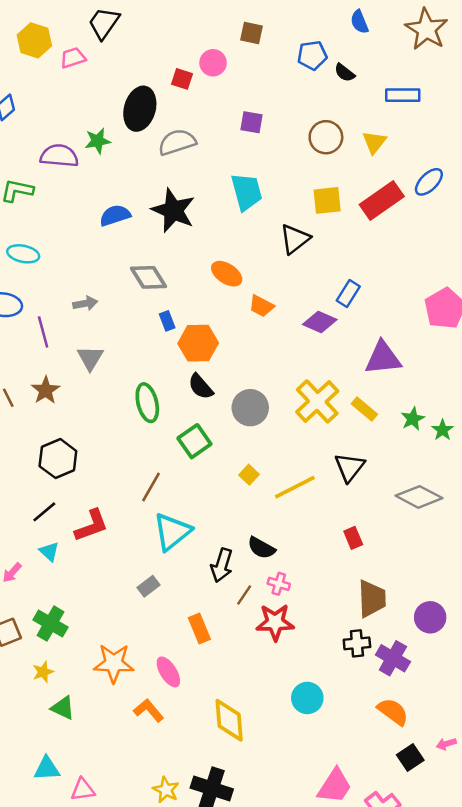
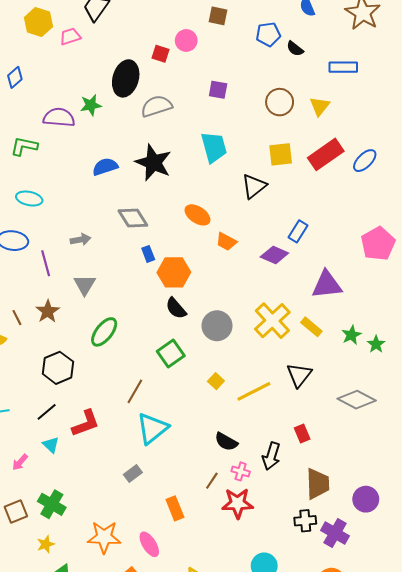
blue ellipse: (429, 182) -> (365, 161), moved
green ellipse: (147, 403) -> (104, 332), moved, turned 52
black arrow: (222, 565) -> (271, 456), moved

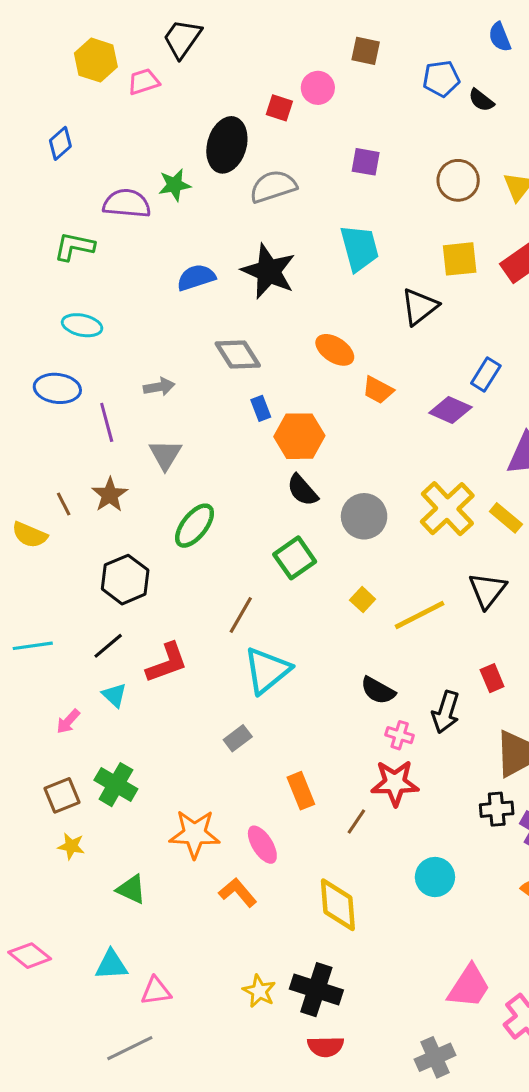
brown line: (212, 481) -> (356, 822), moved
yellow star: (46, 544) -> (71, 846), moved, turned 30

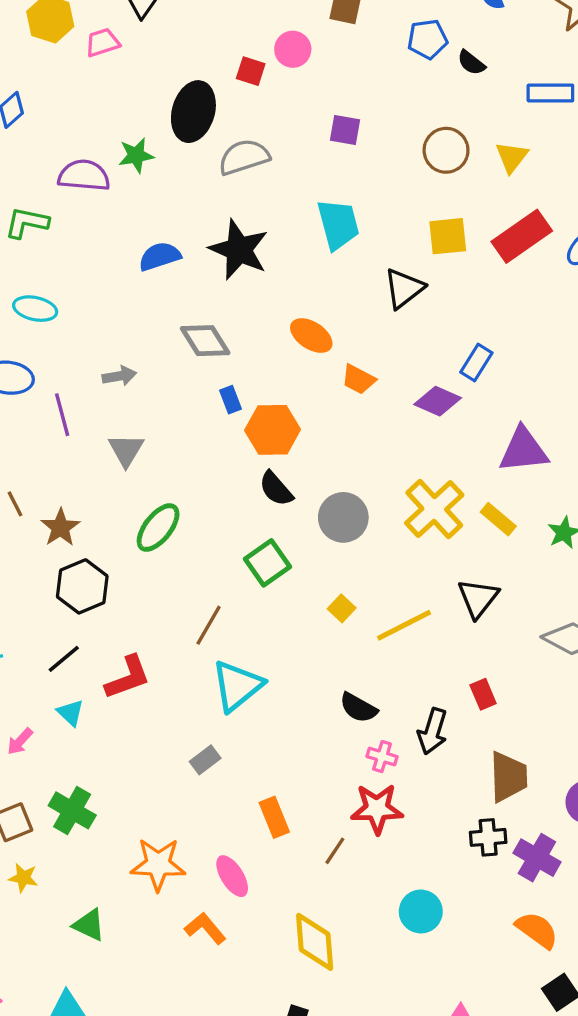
brown star: (110, 495) -> (60, 528), moved

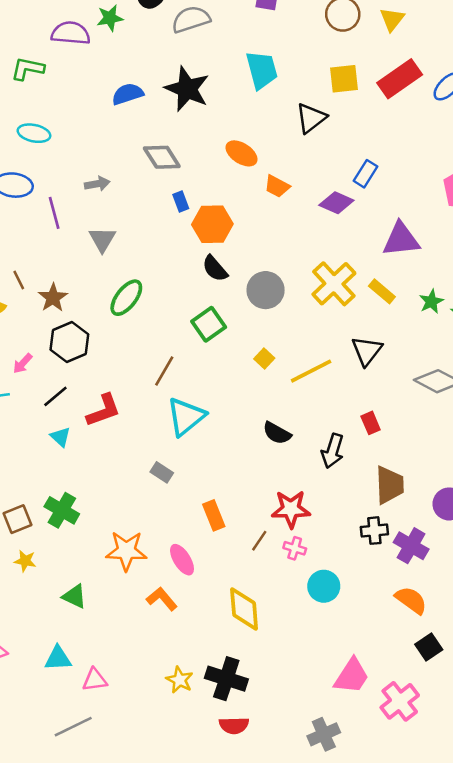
pink arrow: (20, 741) -> (23, 363), moved
pink cross: (382, 757) -> (295, 548), moved
gray rectangle: (205, 760) -> (162, 472), turned 70

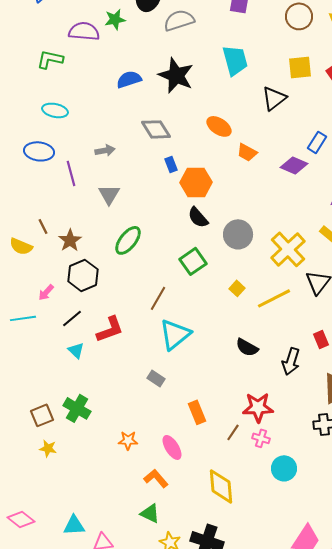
yellow cross: (334, 284) -> (288, 249), moved
orange star: (126, 551) -> (128, 440), size x0.6
green triangle: (74, 596) -> (150, 513), moved

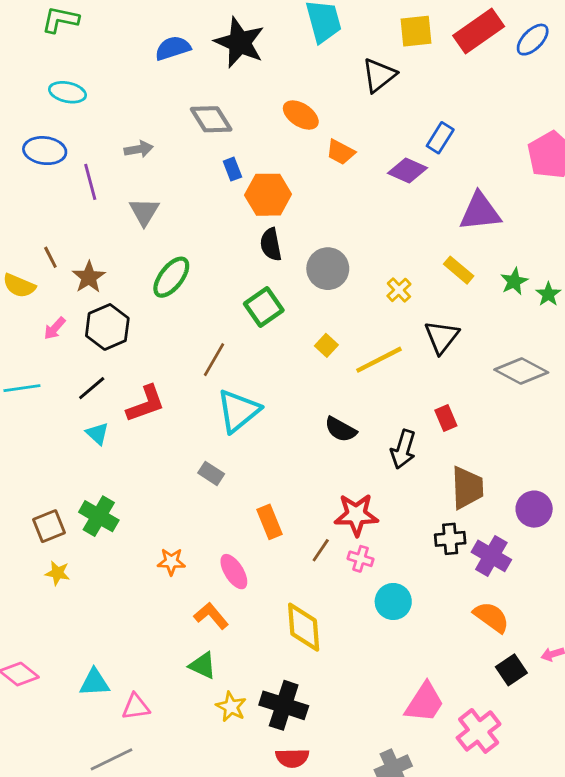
black semicircle: (198, 217) -> (271, 244), turned 30
yellow cross: (288, 249) -> (399, 290), size x0.5
pink arrow: (46, 292) -> (55, 328), moved

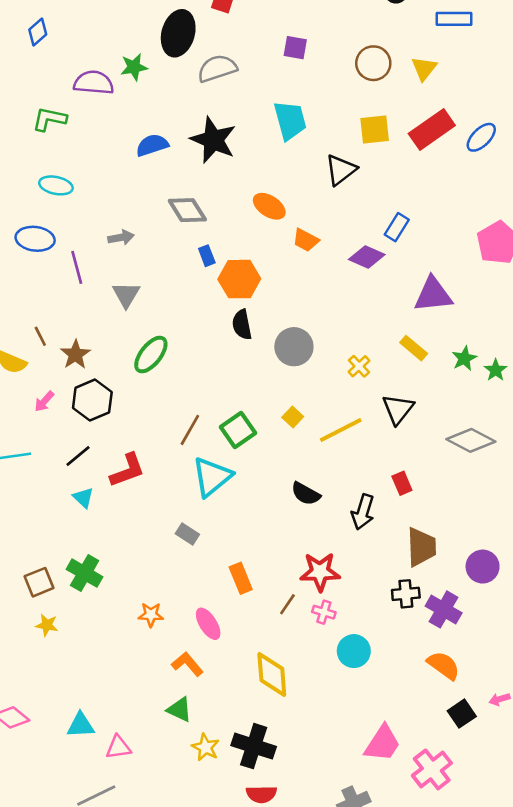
green square: (264, 307) -> (238, 430), moved

